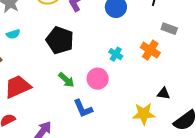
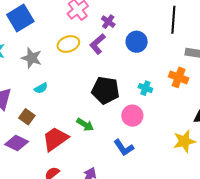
black pentagon: (60, 40) -> (106, 90), moved
green arrow: (66, 80) -> (85, 125), moved

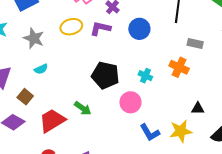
purple L-shape: (98, 44) -> (100, 28), turned 50
blue L-shape: (124, 148) -> (150, 132), moved

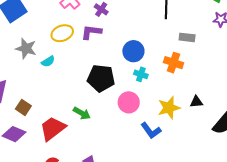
blue circle: (139, 29) -> (133, 51), moved
cyan semicircle: (41, 69) -> (48, 61), moved
yellow star: (181, 131) -> (169, 108), moved

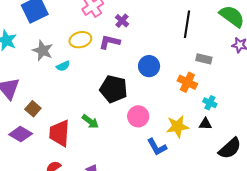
cyan cross: (141, 74) -> (210, 103), moved
red trapezoid: (53, 129) -> (60, 133), turned -56

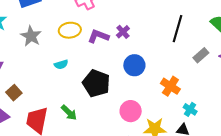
purple cross: (122, 21) -> (123, 32), moved
gray rectangle: (204, 59) -> (201, 55), moved, turned -63
cyan semicircle: (63, 66) -> (61, 64), moved
pink circle: (138, 116) -> (131, 111), moved

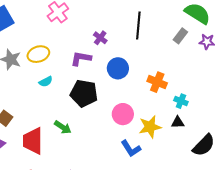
black line: (178, 29) -> (138, 25), moved
yellow ellipse: (70, 30) -> (38, 54), moved
purple L-shape: (98, 36) -> (81, 58), moved
gray rectangle: (201, 55) -> (180, 36), moved

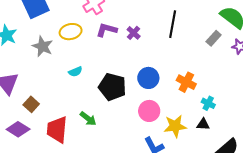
yellow ellipse: (38, 54) -> (71, 32), moved
purple L-shape: (81, 58) -> (107, 30), moved
blue circle: (118, 68) -> (148, 78), moved

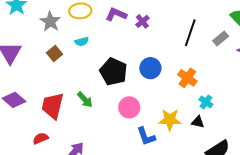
black line: (173, 24) -> (190, 33), moved
cyan semicircle: (75, 72) -> (82, 41), moved
brown square: (31, 104) -> (55, 54), moved
pink circle: (149, 111) -> (129, 107), moved

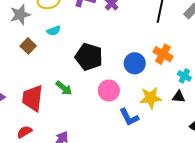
gray star: (50, 21) -> (20, 15), turned 30
blue circle: (150, 68) -> (135, 63), moved

